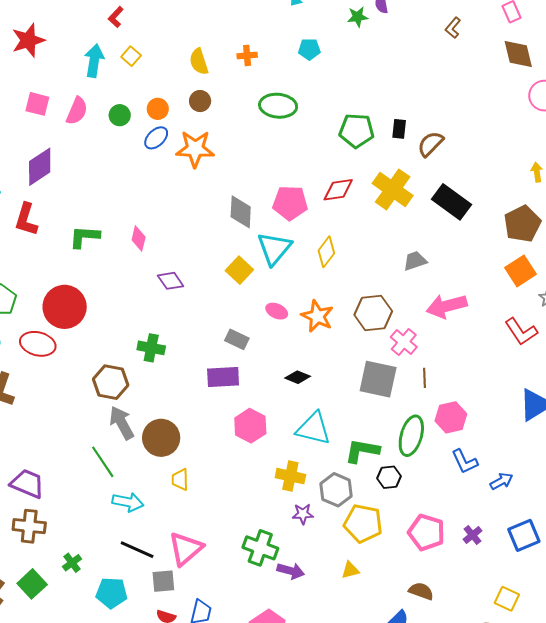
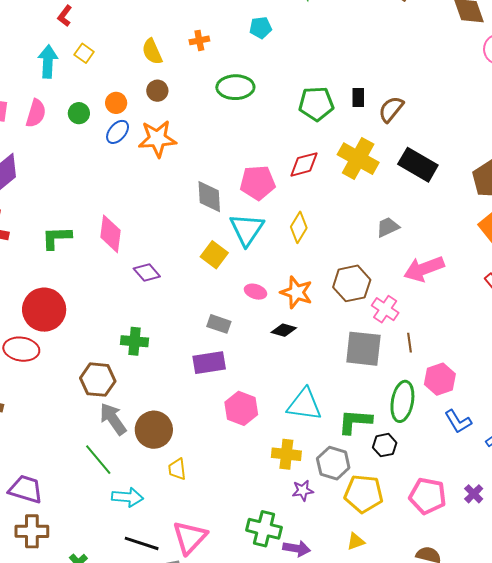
pink diamond: (139, 238) -> (111, 234), size x1.5
black diamond: (298, 377) -> (284, 330), moved

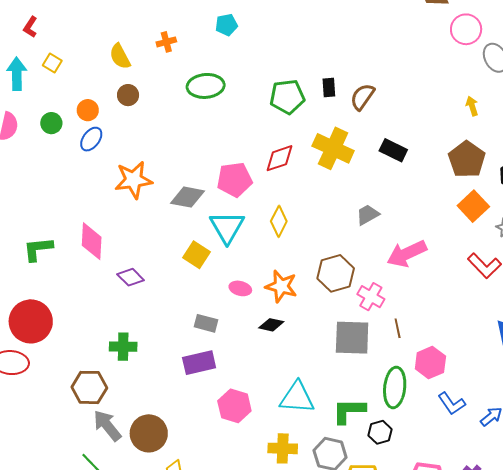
orange star: (157, 139) -> (133, 180), moved
black rectangle: (418, 165) -> (393, 150), size x0.7
gray diamond: (209, 197) -> (187, 197), turned -72

